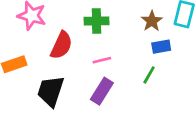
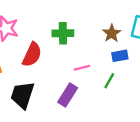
pink line: (102, 60) -> (82, 68), moved

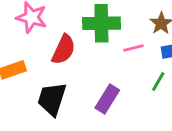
green cross: (63, 33) -> (101, 23), size x1.4
pink line: (82, 68) -> (133, 48), moved

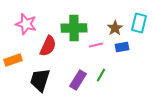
green line: (158, 82) -> (101, 75), moved

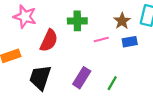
green cross: (74, 28) -> (77, 21), size x0.7
green line: (101, 75) -> (112, 83), moved

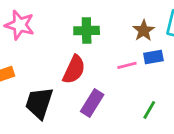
pink line: (101, 39) -> (127, 65), moved
red semicircle: (49, 41) -> (74, 70), moved
green line: (112, 83) -> (149, 110), moved

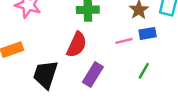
green line: (149, 110) -> (144, 71), moved

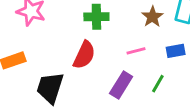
blue rectangle: (148, 33) -> (176, 51), moved
purple rectangle: (93, 75) -> (121, 85), moved

